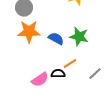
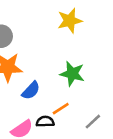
blue semicircle: (56, 39) -> (31, 91), moved, turned 105

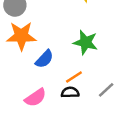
black semicircle: (45, 122) -> (70, 92), moved

